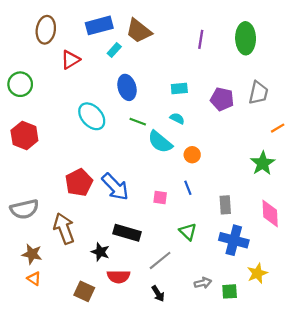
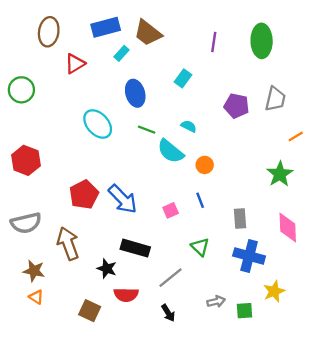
cyan rectangle: (179, 88) -> (183, 78), moved, turned -49
red hexagon: (24, 135) -> (26, 160), moved
pink square: (160, 197) -> (171, 210), turned -32

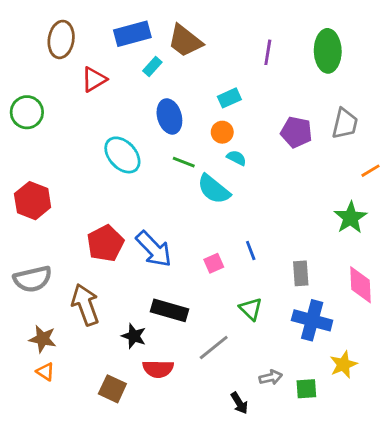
cyan rectangle: (183, 78) -> (229, 98), turned 30
orange circle: (205, 165) -> (222, 132), moved
black arrow: (168, 313) -> (239, 403), moved

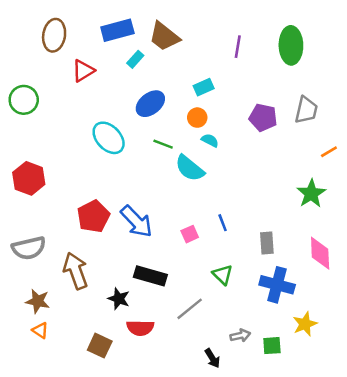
blue ellipse: (169, 116) -> (150, 104), turned 68

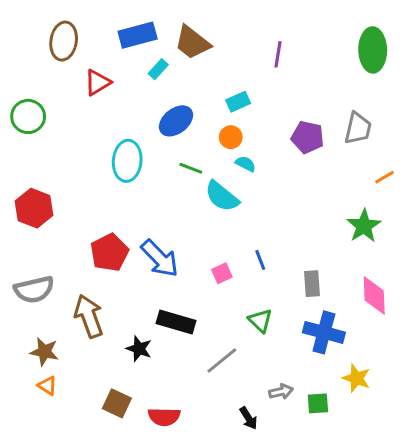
green ellipse: (291, 45) -> (373, 50), moved
cyan ellipse: (109, 138) -> (127, 161), turned 48
yellow star: (305, 324) -> (356, 378), turned -30
red semicircle: (140, 328) -> (164, 417), moved

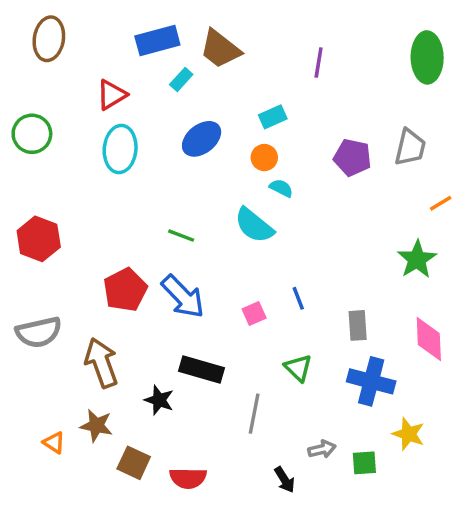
brown ellipse: (64, 41) -> (49, 39), moved
cyan ellipse: (127, 161) -> (120, 149), moved
green line: (191, 168) -> (181, 236), moved
brown star: (44, 352) -> (96, 426), moved
gray line: (222, 360) -> (254, 414), turned -40

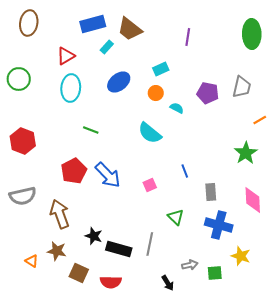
cyan semicircle: (281, 188) -> (177, 108), moved
green line: (181, 236) -> (91, 130), moved
blue line: (298, 298) -> (185, 171), moved
black rectangle: (202, 370) -> (119, 249), moved

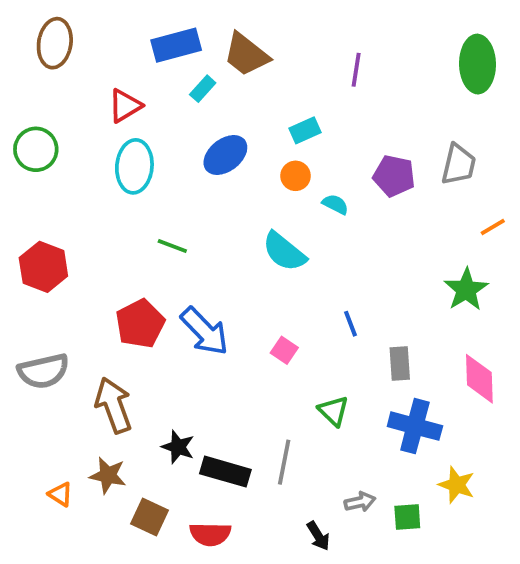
pink square: (150, 185) -> (284, 350), turned -32

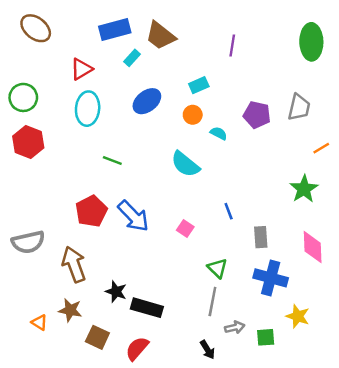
brown ellipse: (55, 43) -> (36, 28), turned -60
red hexagon: (43, 267) -> (28, 142), moved
gray line: (284, 462) -> (212, 301), moved
red semicircle: (210, 534) -> (137, 348), turned 130

